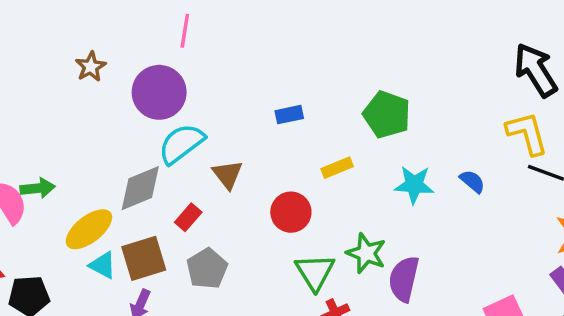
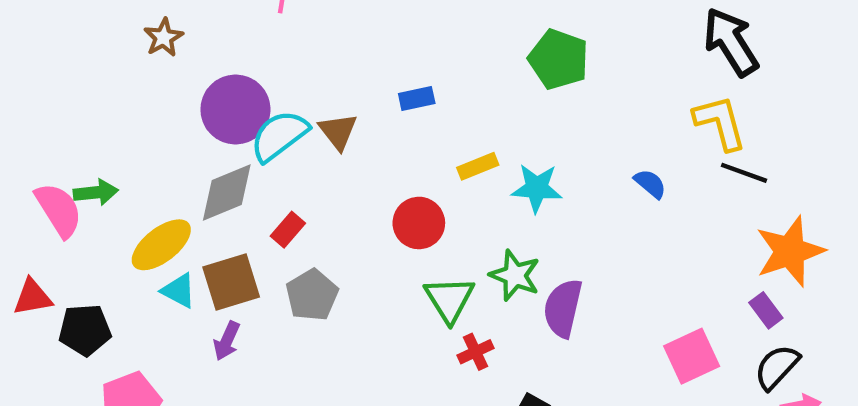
purple circle: (159, 92) -> (235, 109), moved
green pentagon: (387, 115) -> (559, 59), moved
brown triangle: (228, 174) -> (338, 131), moved
cyan star: (414, 185) -> (537, 188), moved

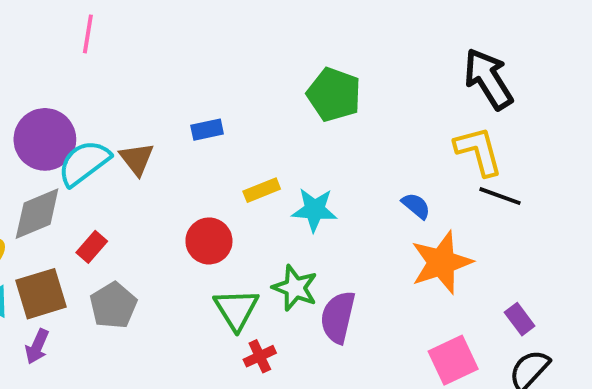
orange star: (790, 251) -> (441, 262), moved

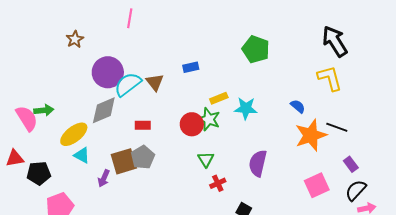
black line: (500, 196) -> (337, 127), moved
red rectangle: (92, 247) -> (143, 125), moved, turned 49
green star: (295, 288) -> (209, 119), moved
brown square: (41, 294) -> (124, 161), moved
green triangle: (236, 309) -> (206, 159), size x0.7

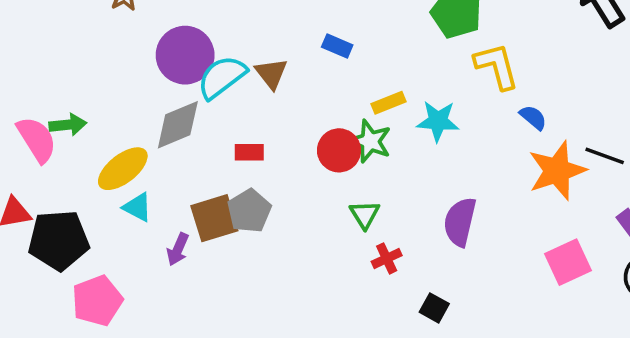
blue rectangle: (191, 67) -> (337, 46), turned 35
yellow L-shape: (330, 78) -> (497, 66), moved
black pentagon: (39, 173) -> (59, 240), size x1.4

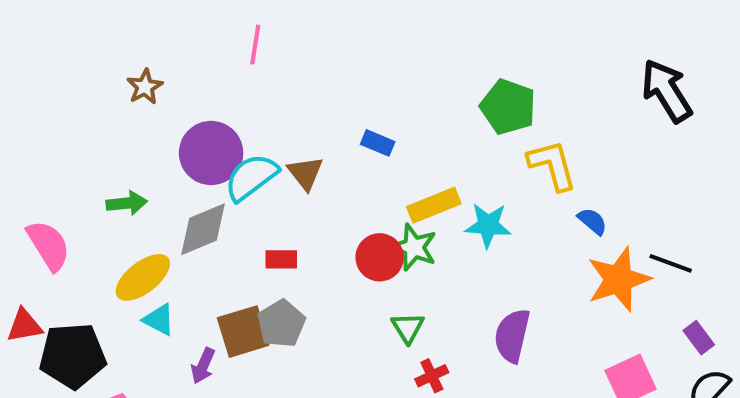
yellow rectangle: (388, 103) -> (434, 205), size x1.4
green arrow: (68, 125) -> (127, 203), moved

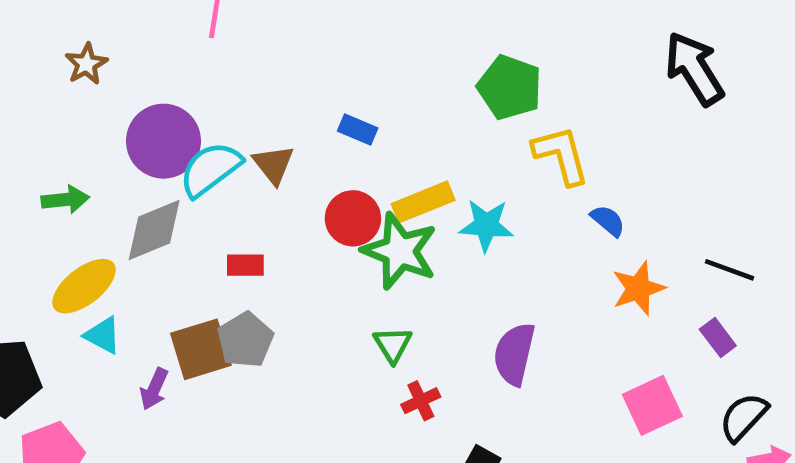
green star: (414, 247) -> (400, 251), size x1.4
red circle: (380, 257) -> (353, 218), moved
black line: (671, 263) -> (729, 270), moved
orange star: (618, 279) -> (638, 288), size x0.7
purple rectangle: (699, 338) -> (718, 338), moved

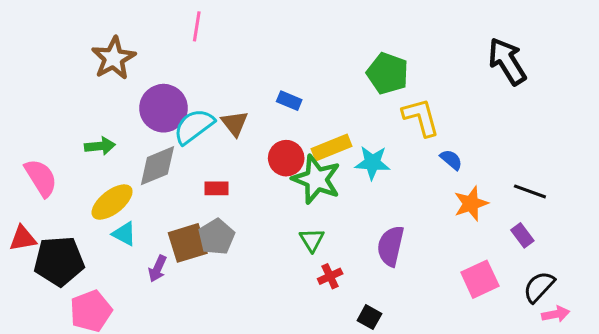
brown star: (86, 64) -> (114, 58), size x1.6

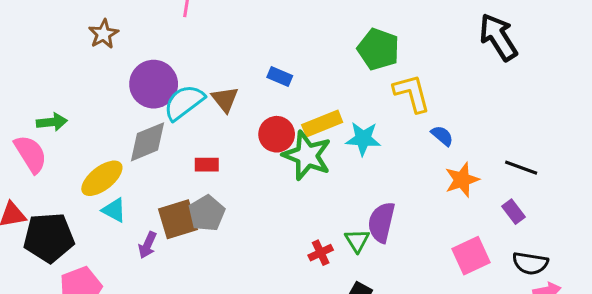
brown star: (114, 58) -> (103, 34), size x0.7
green arrow: (100, 146) -> (52, 122), moved
green triangle: (312, 240) -> (357, 241), moved
black semicircle: (539, 287) -> (530, 263), turned -124

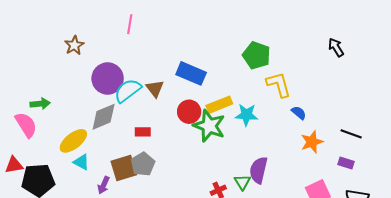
black arrow: (498, 37) -> (336, 47), size x0.6
blue rectangle: (280, 77) -> (191, 73), size x1.8
purple rectangle: (514, 212) -> (346, 163), turned -35

